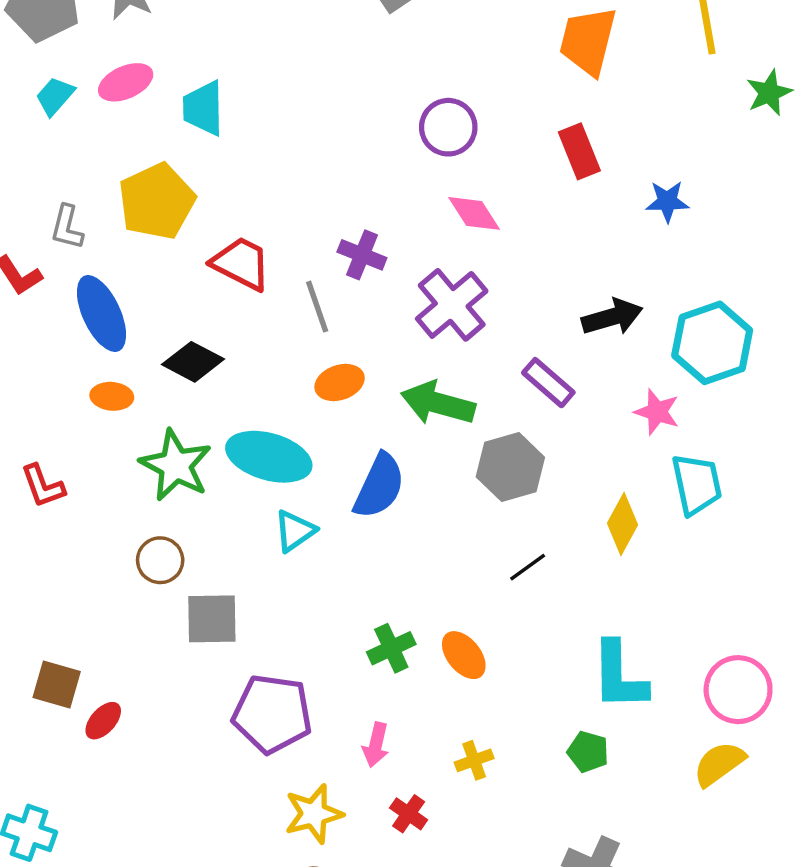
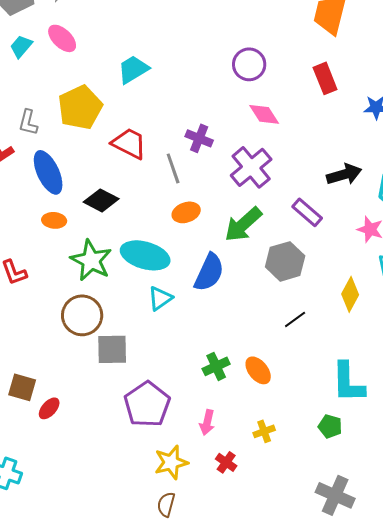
pink ellipse: (126, 82) -> (62, 38), turned 68
cyan trapezoid: (203, 108) -> (133, 69), moved, turned 60
green arrow: (438, 403) -> (243, 224), turned -57
brown circle: (160, 560) -> (82, 315), size x1.5
purple pentagon: (272, 714) -> (147, 404), turned 30

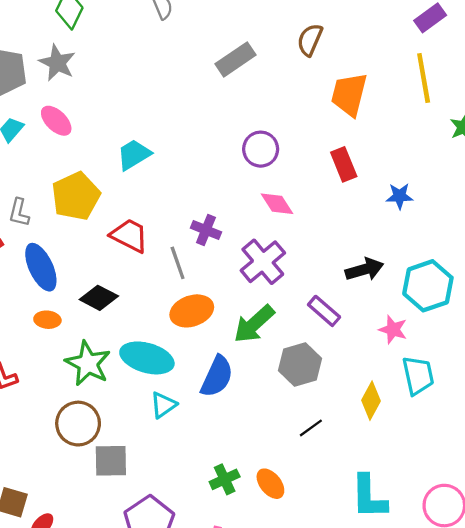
orange ellipse: (186, 212) -> (192, 311), size x1.4

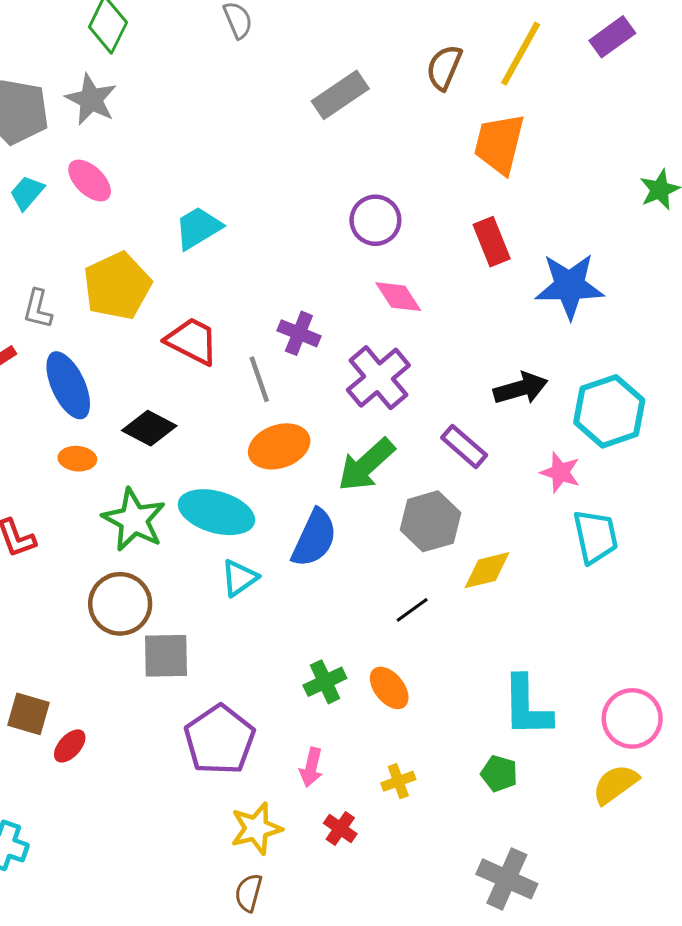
yellow line: (424, 78) -> (521, 54), moved, turned 39
blue star: (399, 196) -> (570, 286), size x1.8
yellow diamond: (371, 401) -> (487, 570), moved, turned 48
black line: (311, 428) -> (412, 610), moved

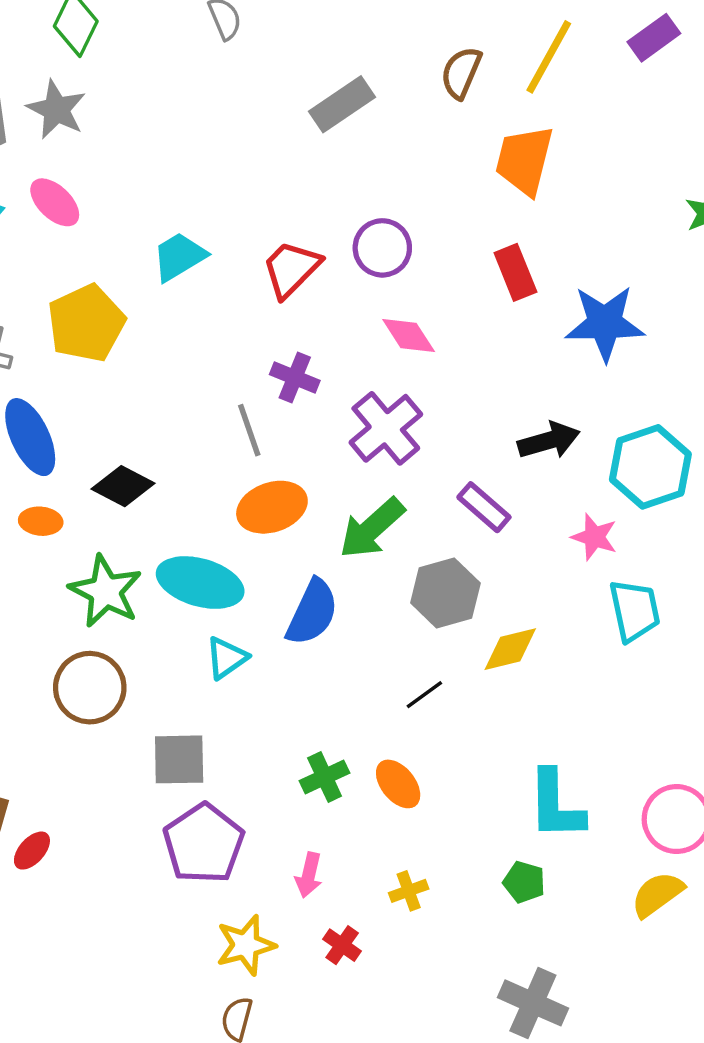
red trapezoid: (192, 341) -> (291, 269), moved, turned -72
gray square: (166, 656) -> (179, 759), moved

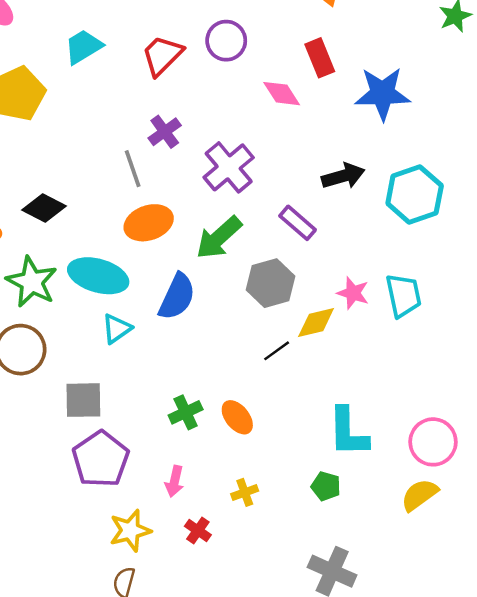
pink diamond: (409, 335) -> (282, 94), moved
purple cross: (295, 378) -> (165, 132), turned 32
pink star: (594, 537) -> (353, 293), moved
black line: (424, 695) -> (277, 351), moved

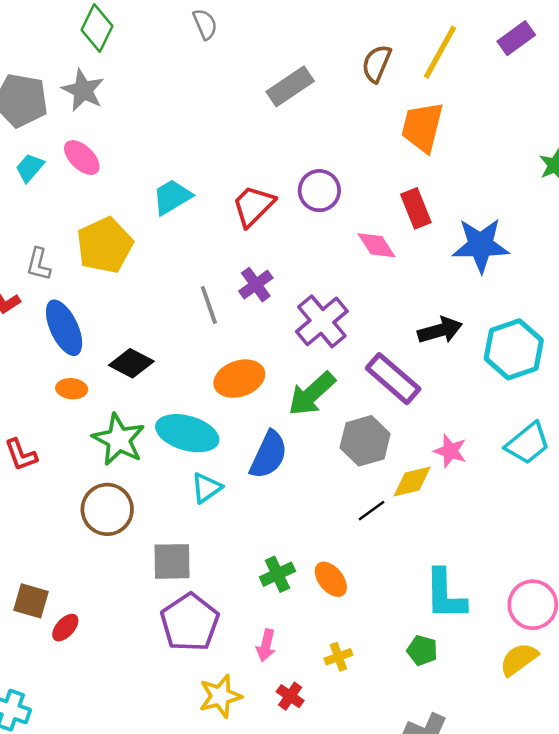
gray line: (133, 169) -> (209, 305), moved
purple rectangle: (298, 223) -> (393, 379), size x1.4
cyan trapezoid: (403, 295) -> (528, 443), moved, turned 63

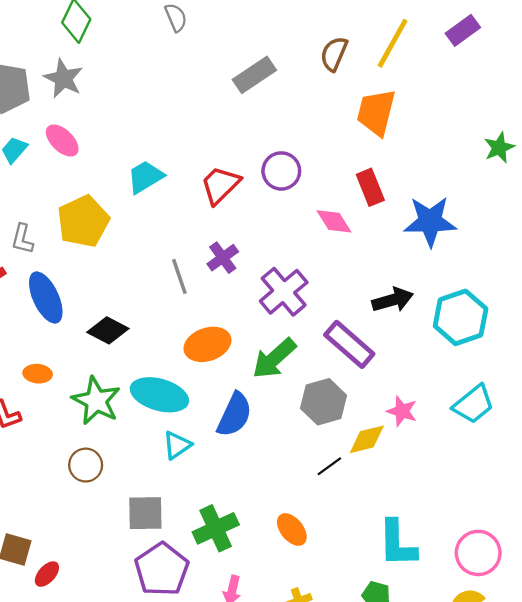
orange ellipse: (72, 389) -> (38, 374), moved
brown circle: (107, 509) -> (86, 465), size x0.7
green cross: (277, 574) -> (216, 528), moved, size x1.4

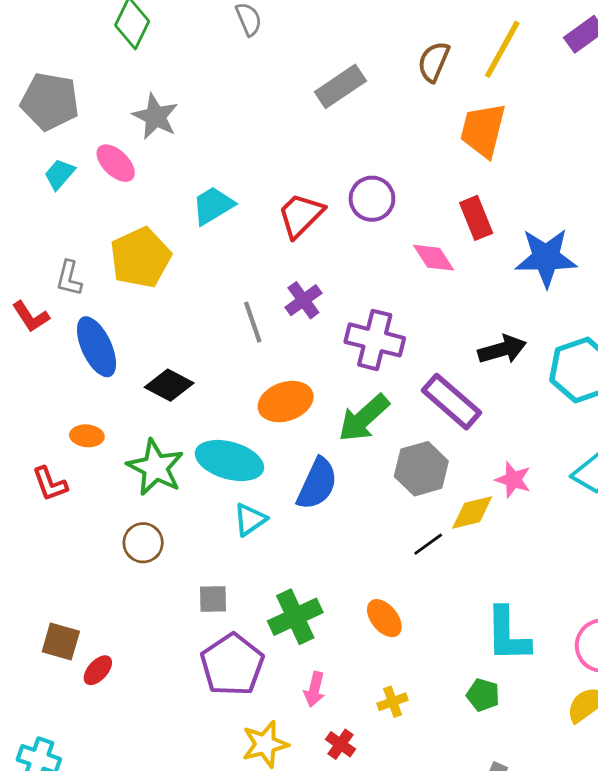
gray star: (63, 78) -> (155, 116), moved
purple cross: (284, 292) -> (375, 340), turned -36
gray square: (145, 513) -> (213, 599), size x0.7

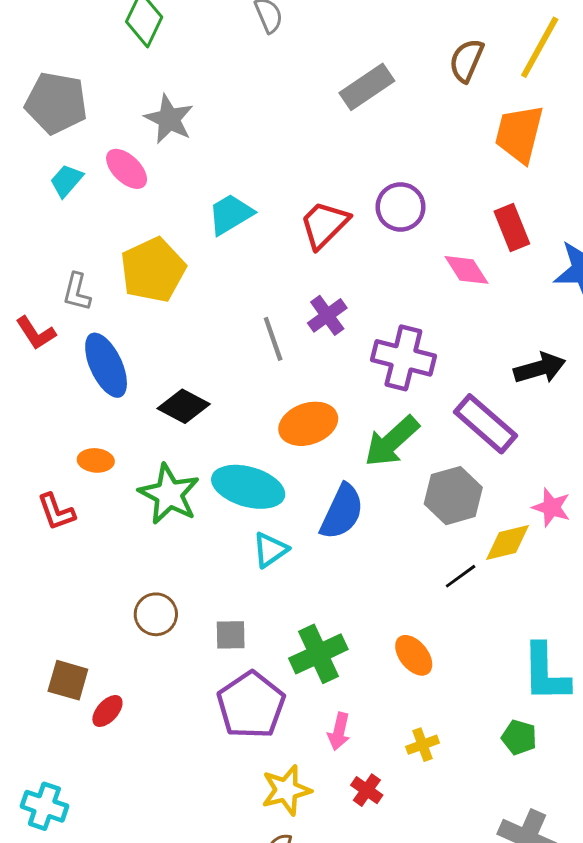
brown circle: (143, 543) -> (156, 614), moved

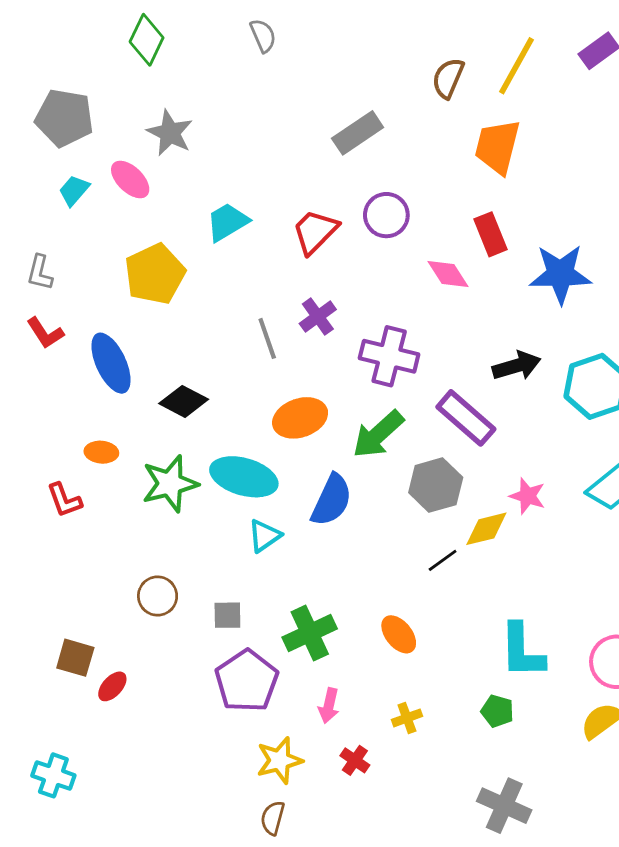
gray rectangle: (367, 87) -> (358, 133), moved
gray L-shape: (77, 292) -> (40, 273), moved
green star: (169, 494) -> (170, 484), turned 30

